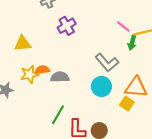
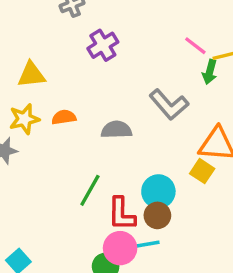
yellow star: (29, 74) -> (24, 119), moved
gray semicircle: (60, 77) -> (116, 130), moved
cyan circle: (101, 86) -> (158, 191), moved

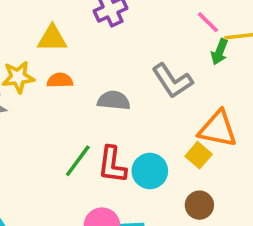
yellow triangle: (31, 75) -> (52, 39), moved
red L-shape: (121, 214) -> (112, 165), moved
brown circle: (157, 215) -> (199, 205), moved

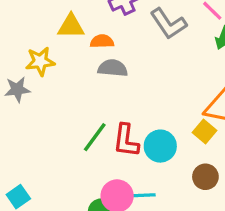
orange semicircle: (60, 80) -> (102, 41), moved
gray L-shape: (172, 81) -> (168, 24), moved
gray semicircle: (114, 100) -> (113, 68), moved

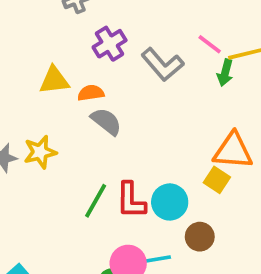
yellow star: (40, 61) -> (40, 152), moved
gray semicircle: (113, 68) -> (106, 121), turned 40
brown circle: (205, 177) -> (200, 237), moved

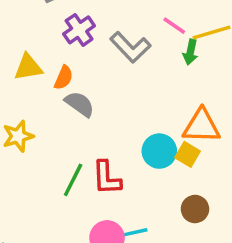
orange semicircle: (91, 93) -> (64, 78), turned 125
cyan circle: (170, 202) -> (159, 151), moved
brown circle: (200, 237) -> (195, 209), moved

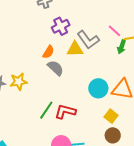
yellow triangle: (28, 67) -> (75, 49), moved
cyan circle: (159, 151) -> (98, 88), moved
yellow square: (188, 154) -> (111, 116), moved
red L-shape: (107, 178) -> (65, 111), turned 100

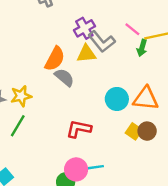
purple cross: (61, 26) -> (84, 28), moved
orange semicircle: (48, 52) -> (55, 59), size x1.5
green line: (46, 110) -> (18, 126), moved
brown circle: (113, 135) -> (147, 131), moved

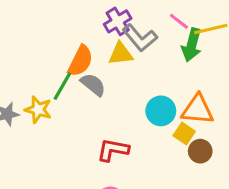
green arrow: (142, 48) -> (192, 45), size x1.5
yellow star: (21, 96) -> (38, 110), turned 30
green line: (18, 126) -> (62, 86), moved
yellow square: (134, 131) -> (184, 134), moved

